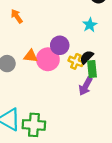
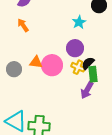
cyan star: (90, 25) -> (79, 22), moved
purple circle: (60, 45) -> (75, 48), moved

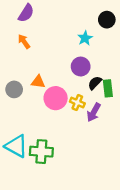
pink circle: (52, 65) -> (56, 98), moved
yellow cross: (78, 67) -> (77, 103), moved
green rectangle: (93, 74) -> (108, 88), moved

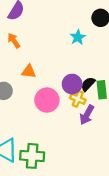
purple circle: (81, 67) -> (72, 84), moved
orange triangle: (38, 82) -> (29, 71), moved
yellow cross: (77, 103) -> (78, 99), moved

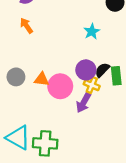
cyan star: (78, 37) -> (92, 31), moved
orange triangle: (29, 71) -> (42, 79), moved
purple arrow: (87, 115) -> (84, 103), moved

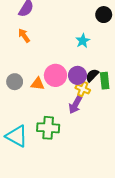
pink circle: (60, 86) -> (55, 75), moved
green cross: (45, 143) -> (48, 128), moved

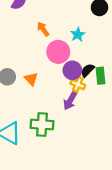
orange arrow: (24, 36) -> (43, 29), moved
pink circle: (55, 75) -> (58, 52), moved
orange triangle: (38, 84) -> (31, 79), turned 40

